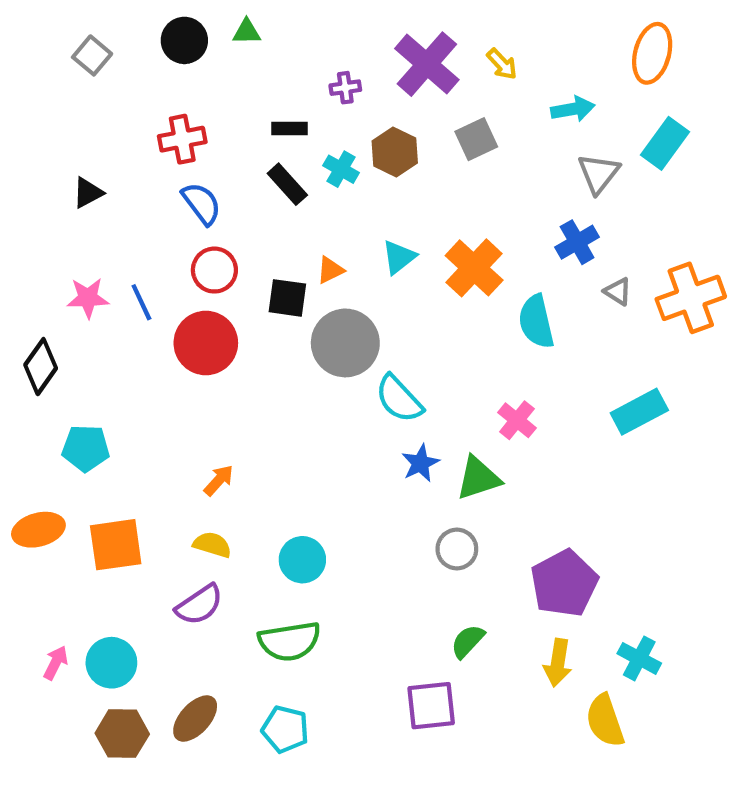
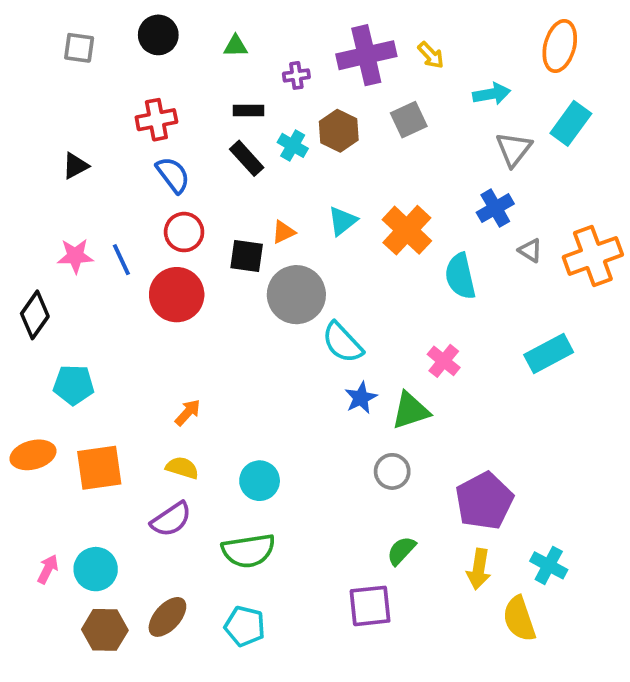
green triangle: (247, 32) -> (236, 46), moved
gray square: (92, 55) -> (79, 48), turned -32
purple cross: (427, 64) -> (366, 55), turned 36

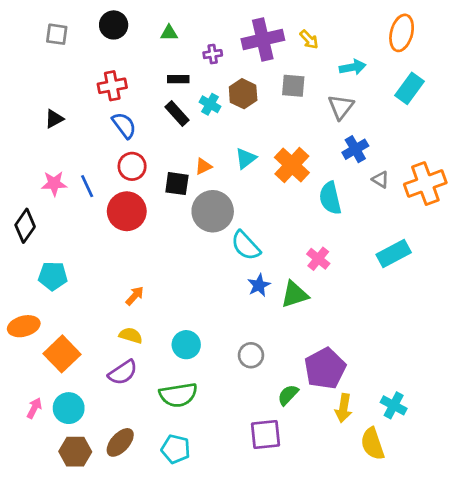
gray square: (409, 120) -> (293, 86), turned 30
gray triangle: (514, 149) -> (341, 107), moved
orange square: (99, 468) -> (62, 354), moved, turned -36
gray circle: (392, 471) -> (251, 355), moved
purple pentagon: (484, 501) -> (325, 368), moved

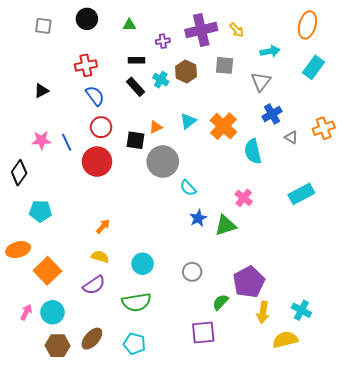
orange cross: (425, 184) -> (324, 128), moved, size x0.7
cyan semicircle: (246, 246) -> (188, 188), size x0.7
yellow semicircle: (372, 444) -> (285, 340), turned 95

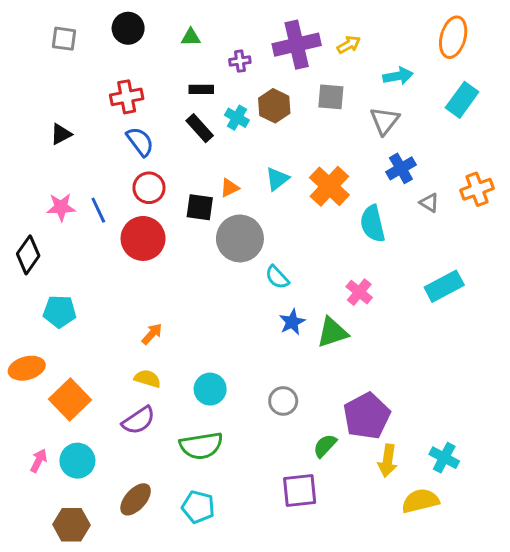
yellow arrow: (237, 30) -> (349, 45), turned -77
brown hexagon: (58, 346) -> (71, 525), moved

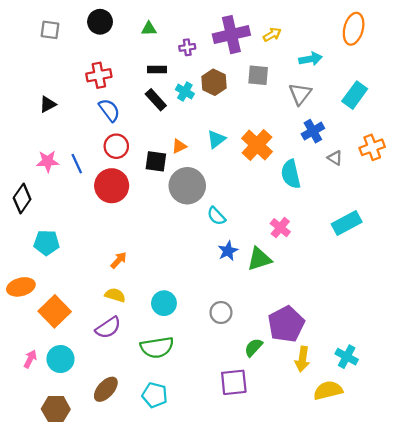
cyan rectangle: (462, 100) -> (355, 95), moved

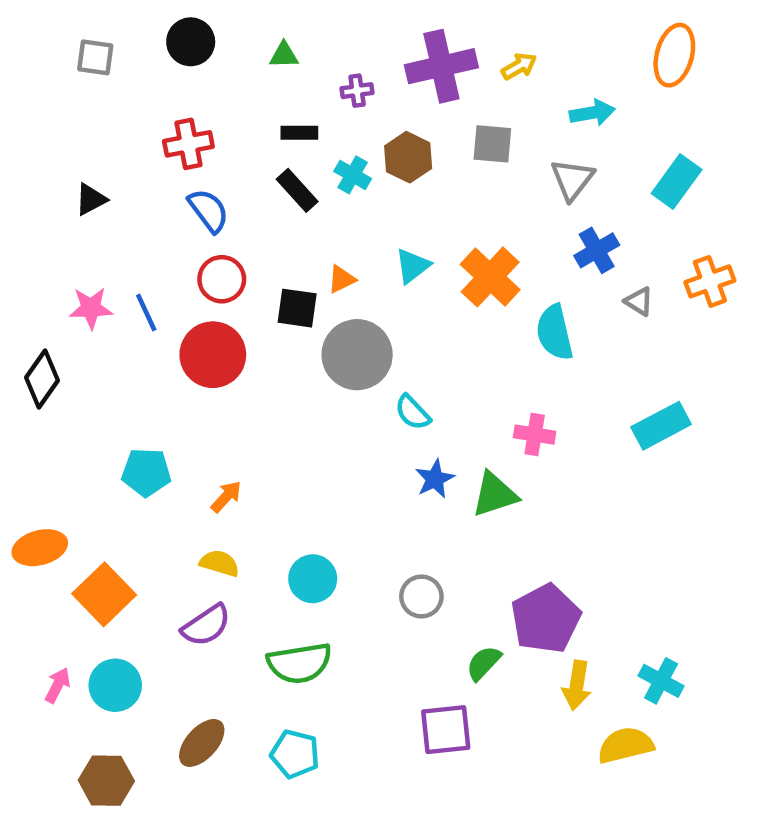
pink cross: (280, 228) -> (535, 435), turned -30
cyan pentagon: (47, 243) -> (146, 472), moved

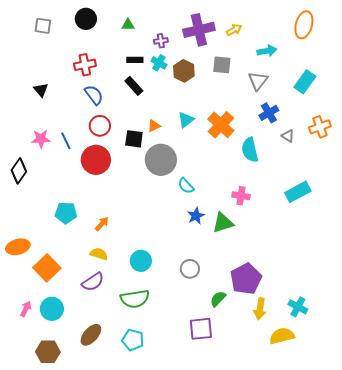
cyan cross: (353, 175) -> (159, 63), moved
black triangle: (91, 199) -> (41, 90), turned -42

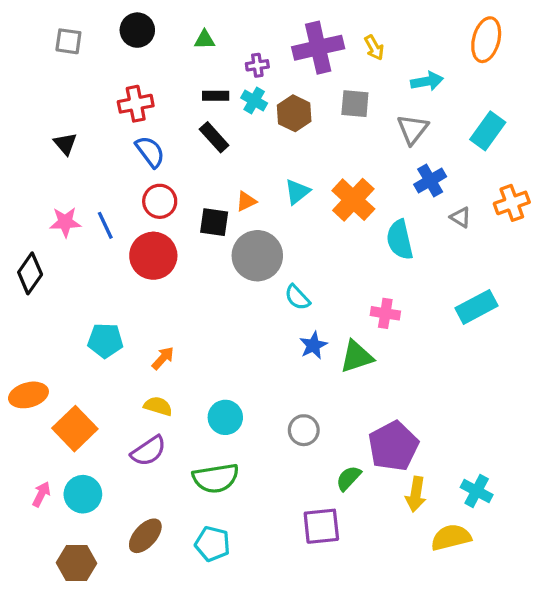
yellow arrow: (234, 30) -> (374, 48), turned 91

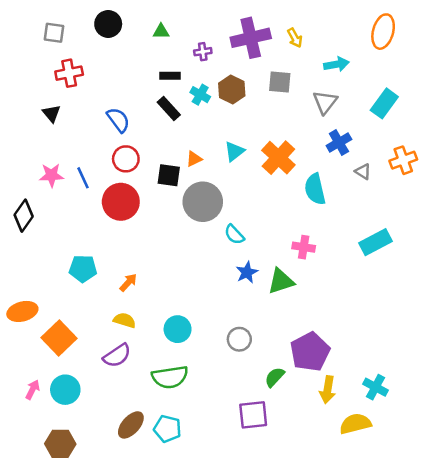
cyan cross: (254, 100) -> (200, 95), moved
red cross: (136, 104) -> (69, 73), moved
brown ellipse: (145, 536) -> (131, 425), moved

